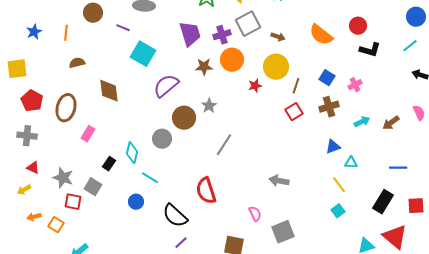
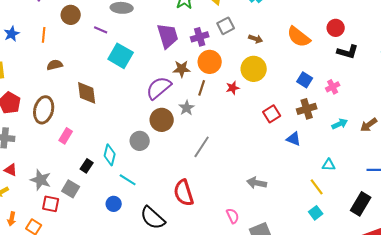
gray square: (248, 24) -> (226, 26), size x0.7
purple semicircle: (166, 86) -> (159, 88), moved
brown line: (296, 86) -> (202, 88), moved
blue triangle: (333, 147) -> (294, 139), moved, turned 42
orange arrow: (34, 217) -> (12, 219), turned -64

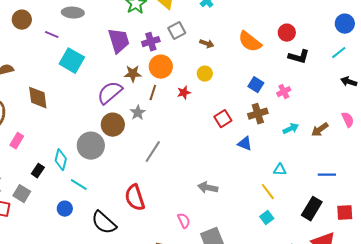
yellow circle: (254, 69) -> (205, 74), size x0.6
gray circle: (140, 141) -> (91, 146), size x1.4

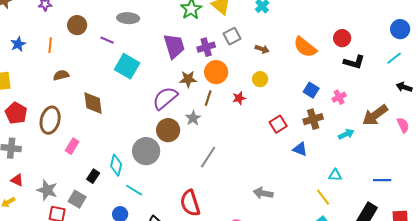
brown arrow: (320, 130) -> (375, 115), moved, size x1.5

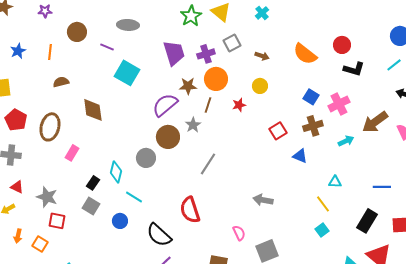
pink cross: (339, 97) -> (339, 104), size x1.5
gray circle: (146, 151) -> (146, 158), size x0.7
gray square: (77, 199) -> (91, 206), moved

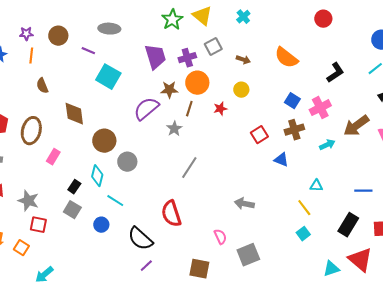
purple star: (45, 11) -> (26, 34), moved
red circle: (342, 45) -> (323, 19), moved
black L-shape: (354, 69) -> (335, 73), turned -50
brown semicircle: (61, 82) -> (42, 86), turned -98
brown circle: (168, 137) -> (104, 141), moved

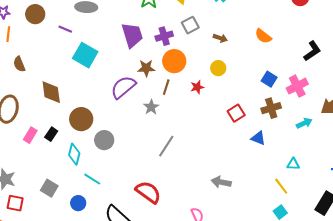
orange semicircle: (286, 58) -> (263, 36), size x0.7
black rectangle: (74, 187) -> (51, 134), moved
red semicircle: (171, 214) -> (148, 192), turned 144

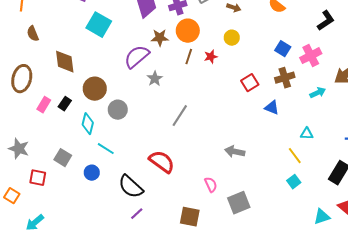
brown line: (166, 87) -> (189, 57), moved
gray star: (151, 107) -> (155, 79), moved
red square: (15, 203) -> (38, 178), moved

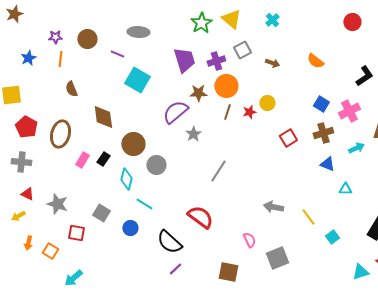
yellow circle: (232, 38) -> (267, 103), moved
blue triangle: (272, 108) -> (327, 164), moved
yellow line: (295, 156) -> (308, 217), moved

